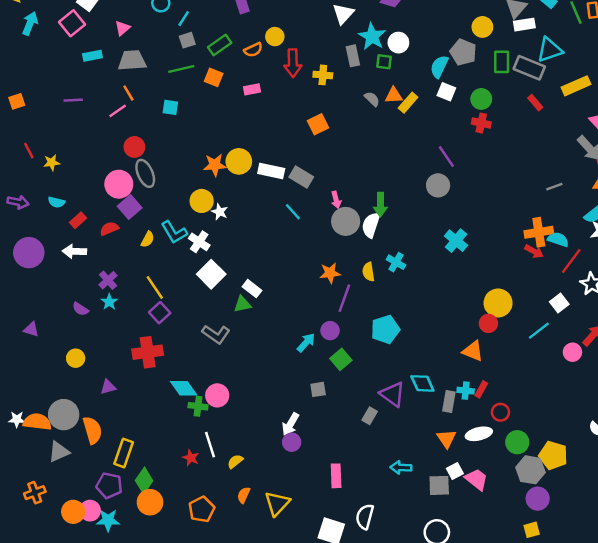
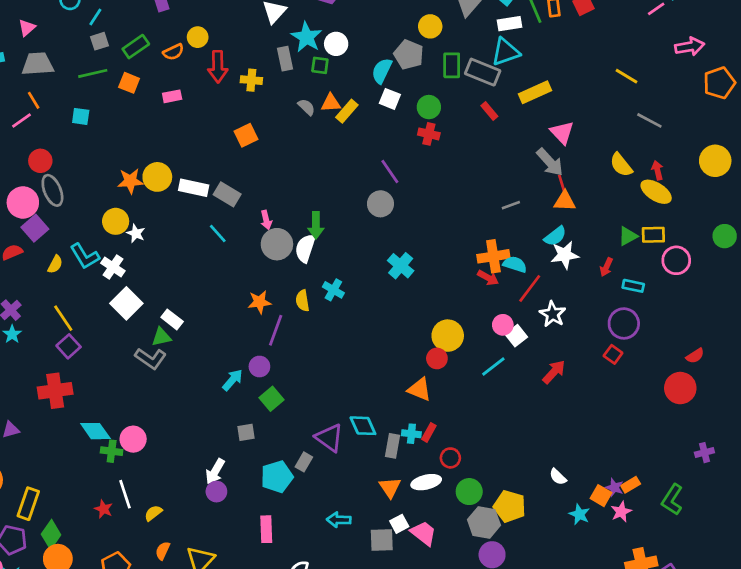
white rectangle: (524, 25) -> (510, 24), moved
cyan pentagon: (385, 329) -> (277, 477), moved
gray L-shape: (216, 334) -> (151, 358), moved
pink circle: (572, 352) -> (503, 325), moved

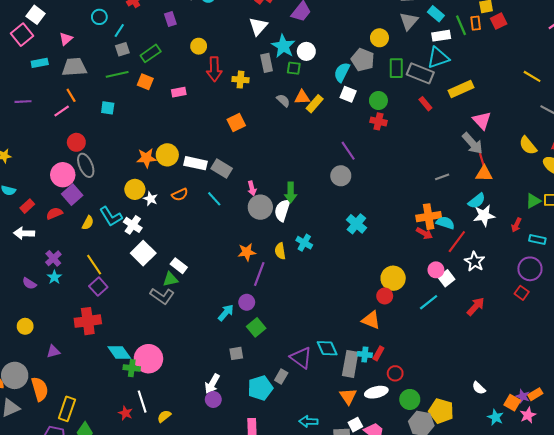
orange semicircle: (173, 52) -> (180, 195), moved
pink circle: (133, 439) -> (148, 359), size x1.4
gray rectangle: (393, 446) -> (350, 364), size x1.4

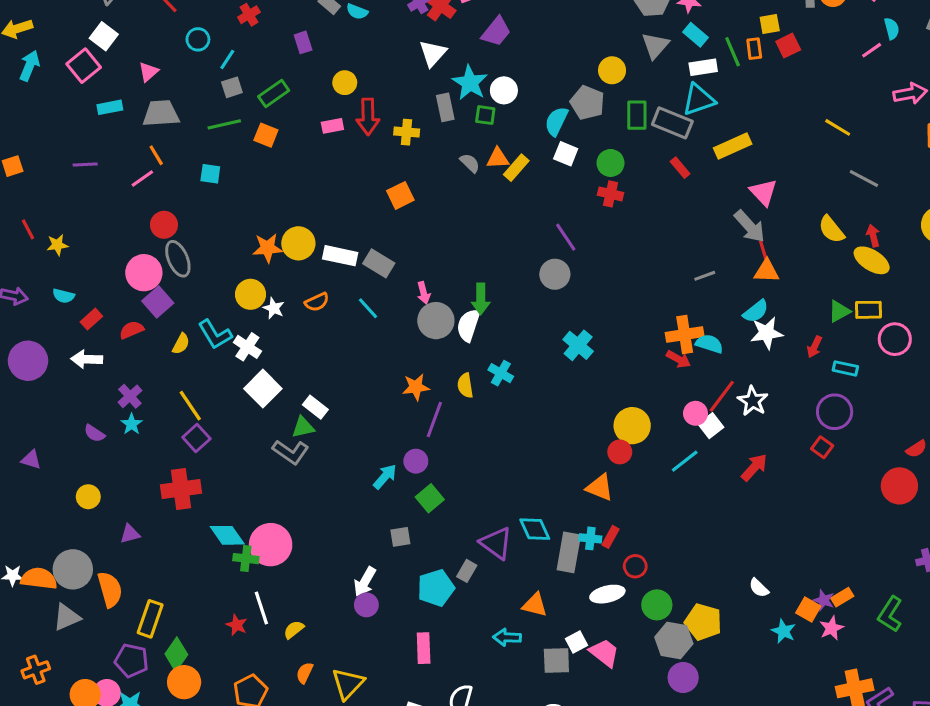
pink rectangle: (179, 92) -> (332, 126), moved
red line: (457, 242) -> (722, 396), moved
orange triangle: (348, 396) -> (535, 605), moved, turned -42

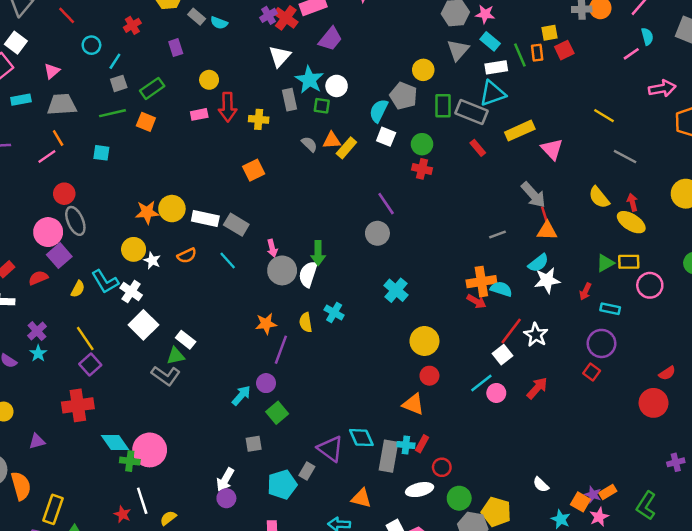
pink triangle: (763, 192) -> (552, 149), moved
pink circle: (695, 413) -> (496, 393), moved
yellow circle: (632, 426) -> (424, 341), moved

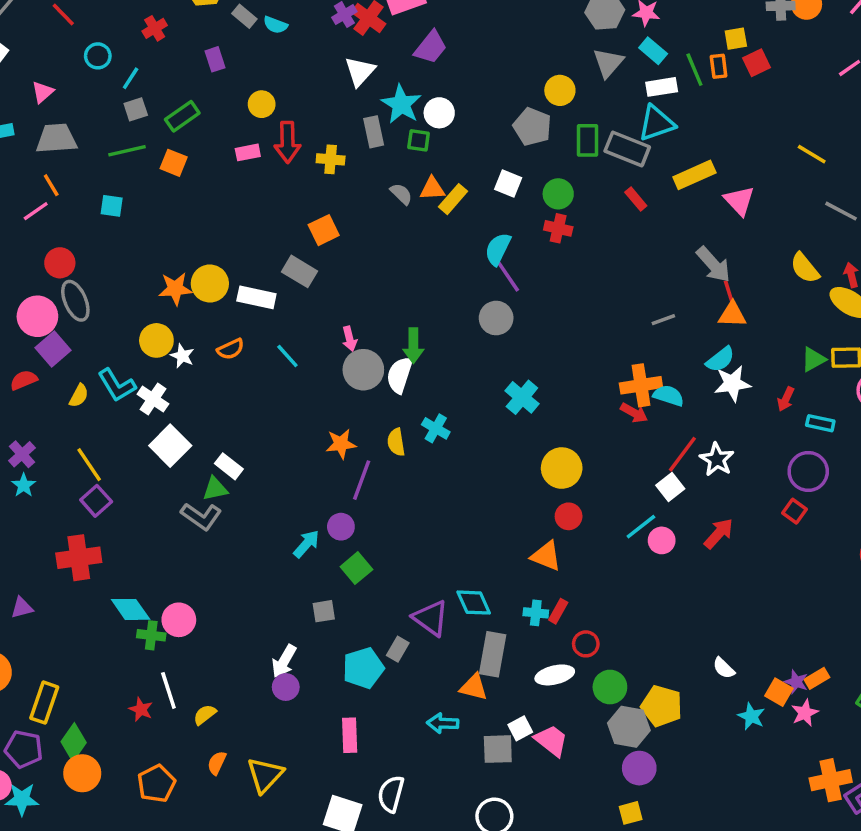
cyan semicircle: (379, 111) -> (498, 249), moved
gray rectangle: (236, 225) -> (300, 271), moved
pink circle: (150, 450) -> (179, 620), size x0.7
gray rectangle: (389, 456) -> (493, 654), moved

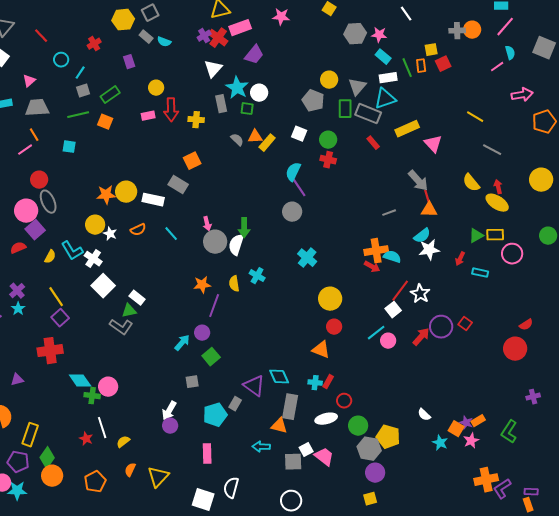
gray triangle: (608, 63) -> (357, 87), moved
purple circle: (808, 471) -> (441, 327), moved

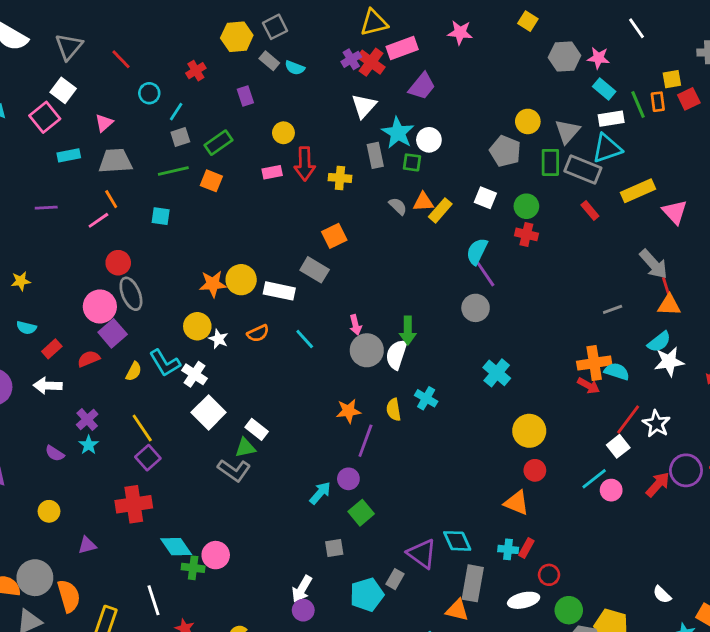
white line: (102, 428) -> (154, 600), moved

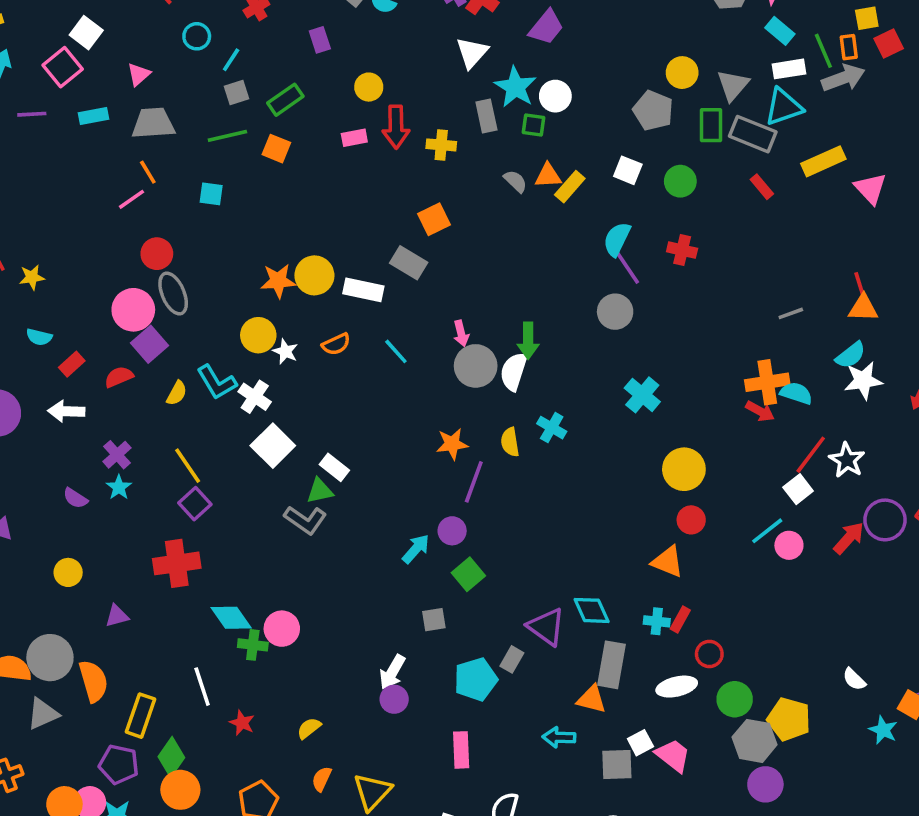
purple line: (46, 208) -> (32, 114), moved
red cross: (526, 234) -> (682, 250), moved
gray arrow: (654, 264) -> (843, 78), moved, turned -68

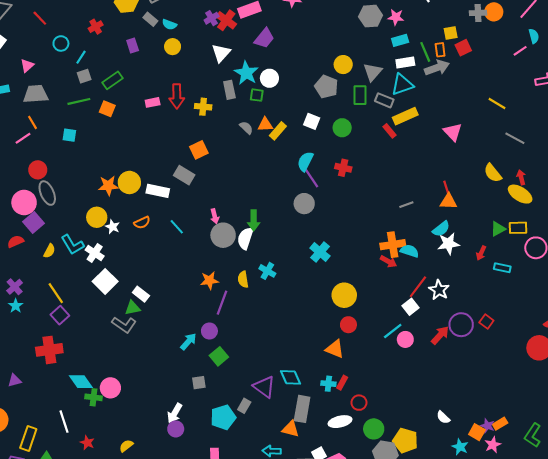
cyan rectangle: (780, 31) -> (400, 40), turned -56
yellow circle: (369, 87) -> (173, 47), moved
gray rectangle: (753, 134) -> (384, 100), size x0.7
yellow rectangle: (823, 161) -> (405, 116), moved

